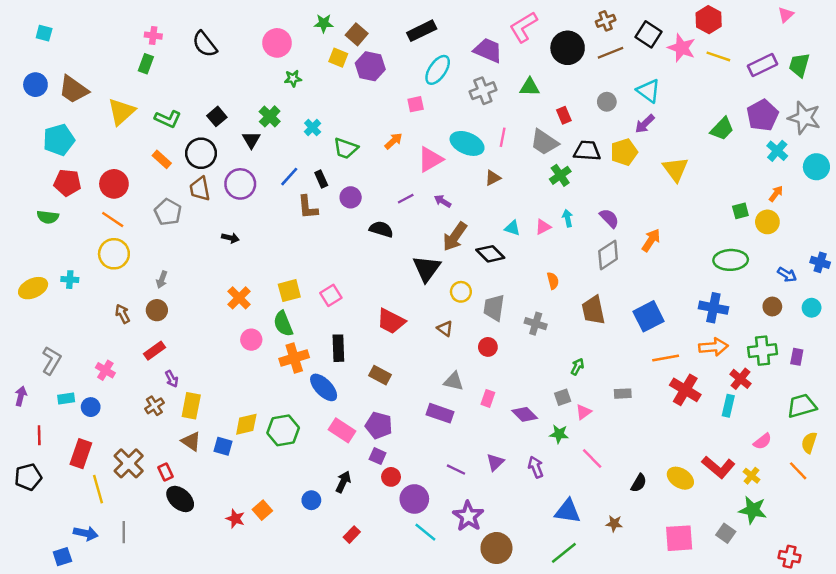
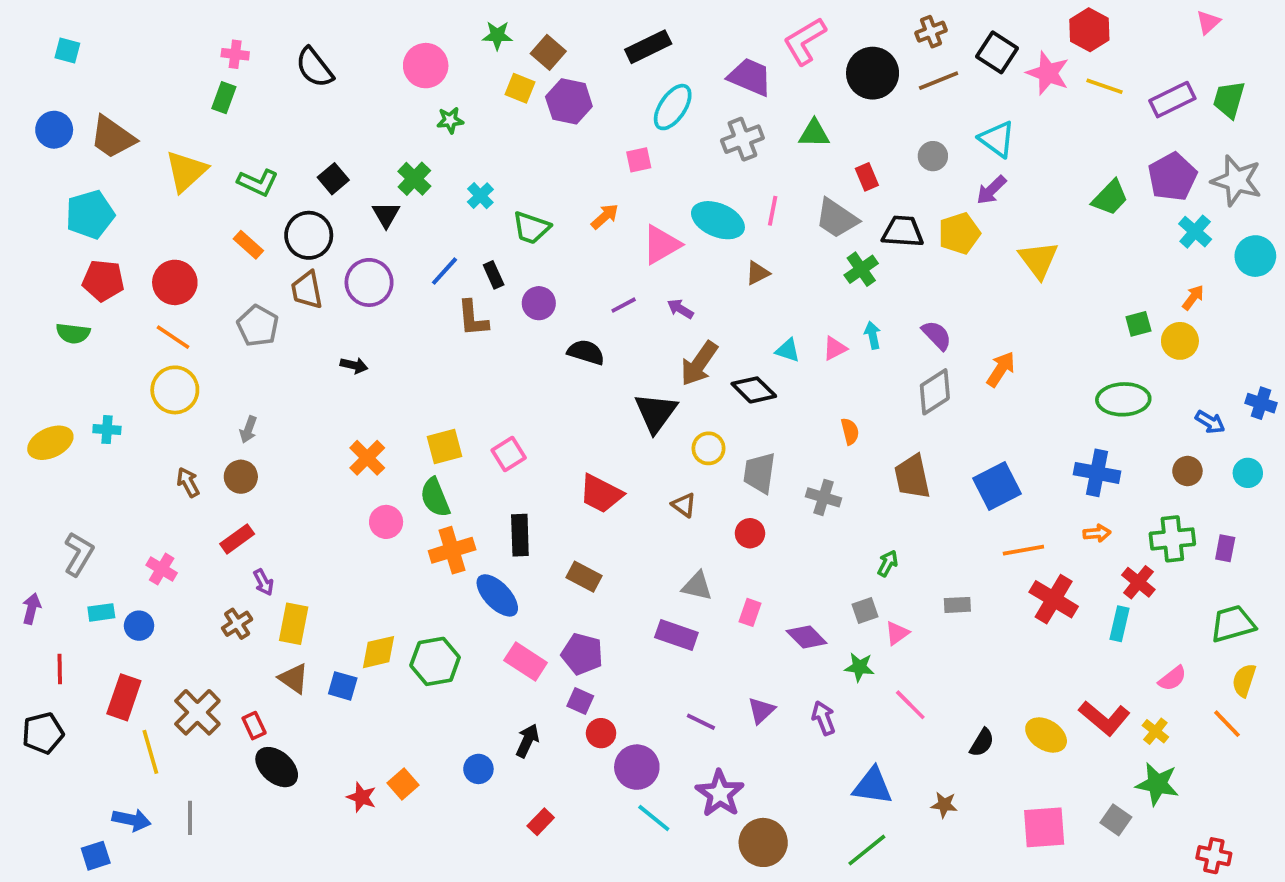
orange arrow: (713, 347) -> (1097, 533), size x0.6

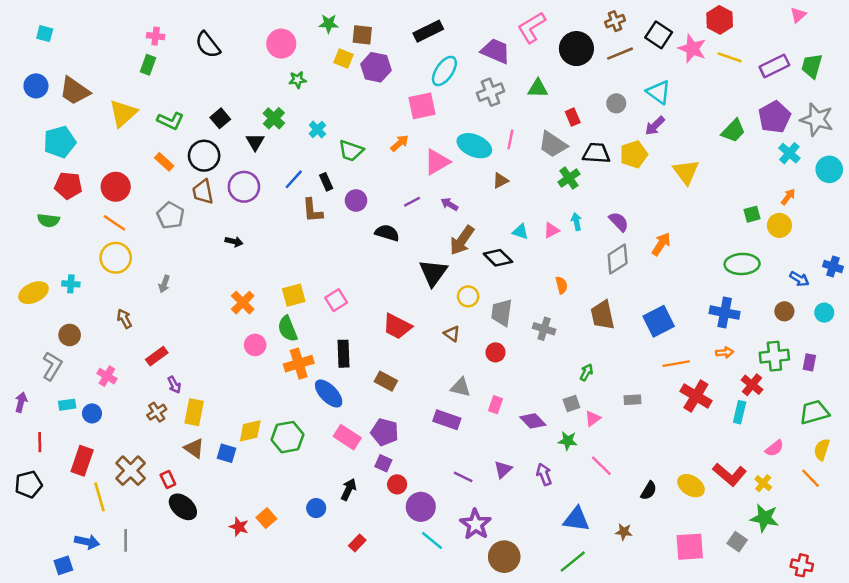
brown square: (548, 52) -> (362, 35), turned -35
pink square: (639, 160) -> (422, 106), size x1.6
brown circle: (241, 477) -> (70, 335), moved

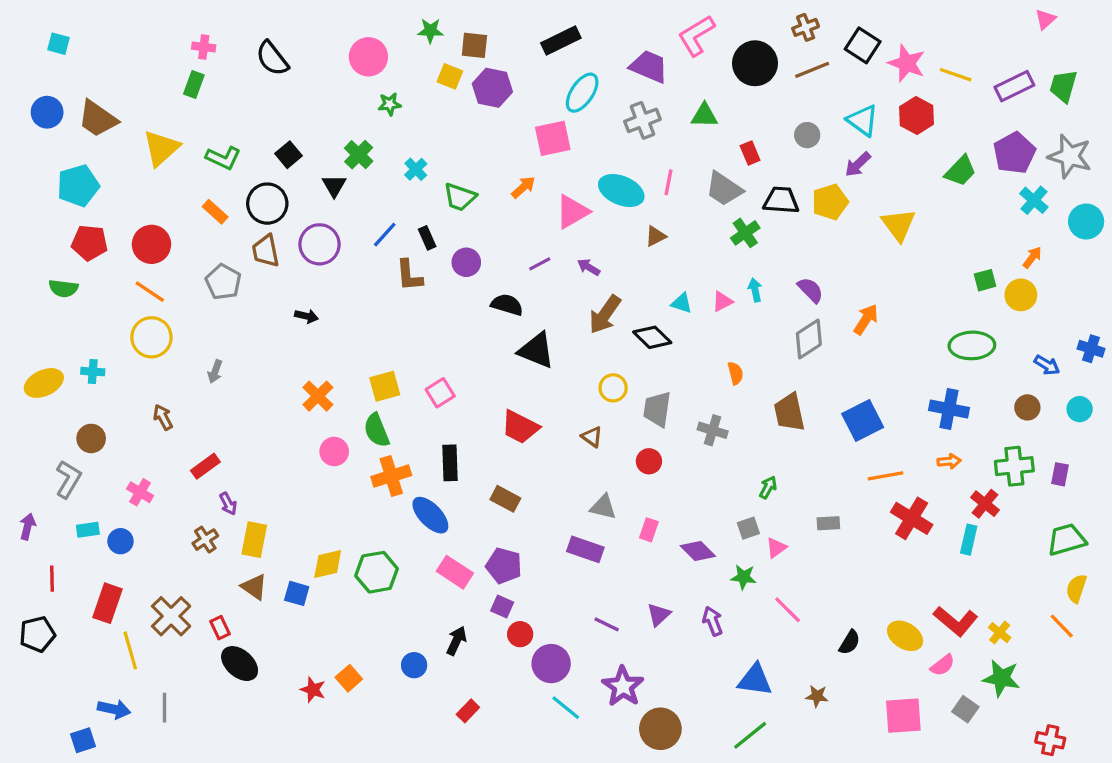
red hexagon: (720, 20) -> (916, 115), moved
black triangle: (433, 273) -> (536, 350), moved, turned -44
pink semicircle: (774, 448) -> (943, 665), moved

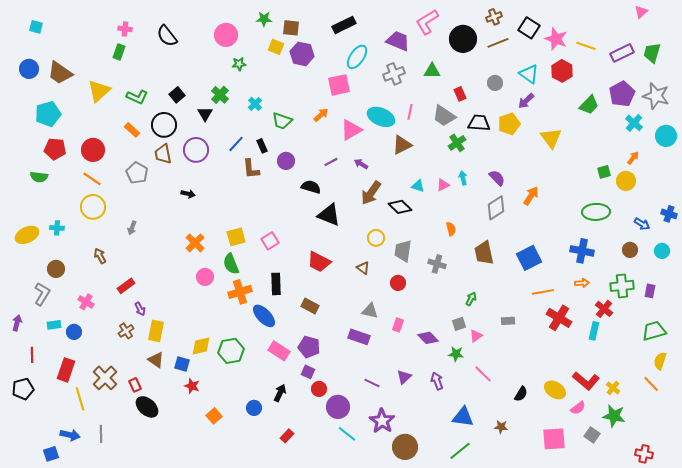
brown triangle: (655, 236) -> (402, 145), size x1.5
red star: (313, 690) -> (192, 386), moved

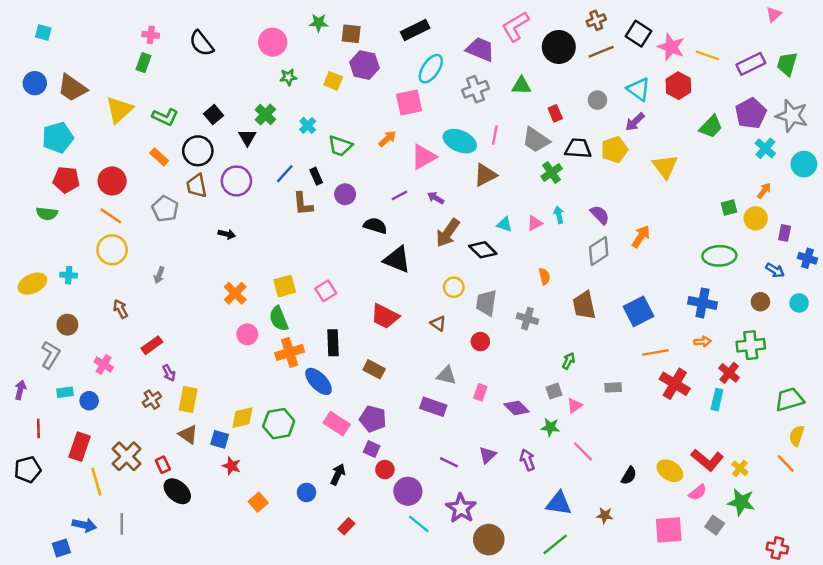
yellow square: (276, 47) -> (333, 81), moved
purple rectangle: (650, 291) -> (785, 233), moved

